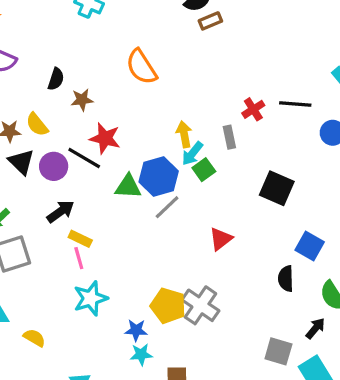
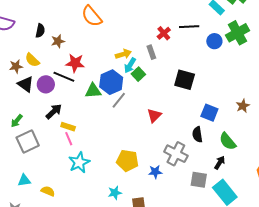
yellow arrow: (184, 134) -> (123, 54), turned 91
gray cross: (200, 305) -> (176, 154), moved
blue star: (136, 330) -> (155, 172), moved

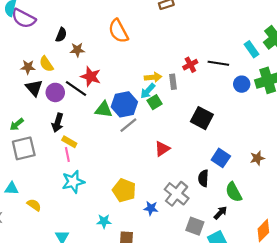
yellow arrow: (123, 54) -> (153, 77), moved
black arrow: (54, 112) -> (58, 123), turned 138

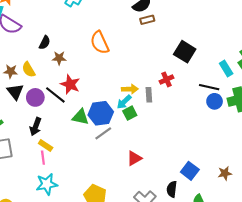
black line: (218, 63) -> (209, 87), moved
black square: (202, 118) -> (185, 52), moved

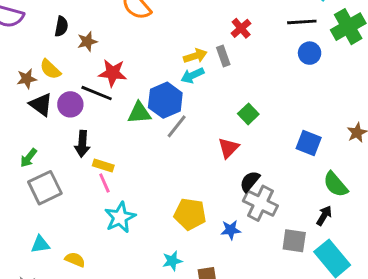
blue circle: (215, 101) -> (310, 53), moved
cyan arrow: (124, 102) -> (192, 75), turned 35
green square: (130, 113) -> (248, 114), moved
black semicircle: (172, 189) -> (250, 181), moved, turned 49

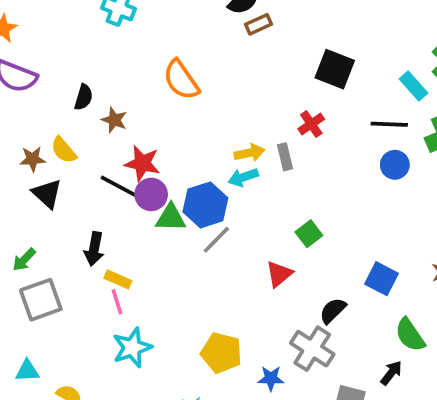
brown star: (87, 42) -> (114, 120), turned 30
purple circle: (70, 104) -> (151, 194), moved
black semicircle: (250, 181) -> (333, 311), moved

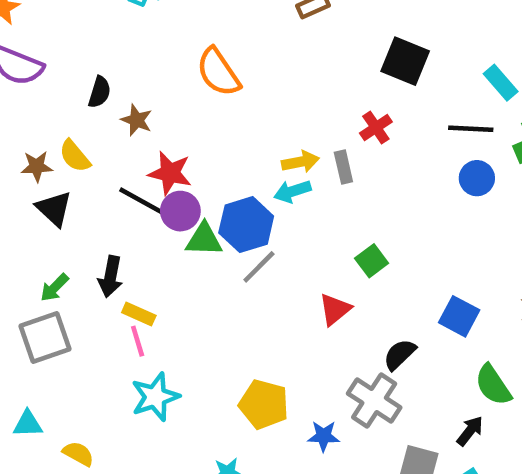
green arrow: (24, 260) -> (54, 288), moved

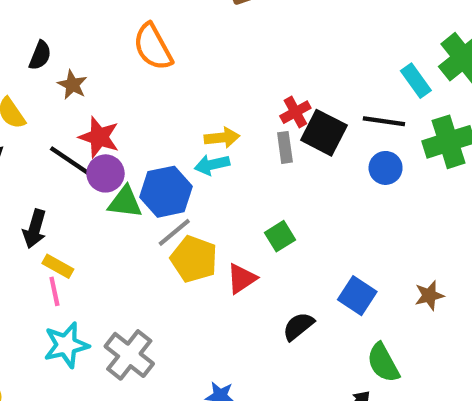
black square: (405, 61) -> (324, 133), moved
gray rectangle: (343, 167) -> (285, 147), moved
gray cross: (374, 400) -> (129, 355), moved
yellow pentagon: (264, 404) -> (194, 259), moved

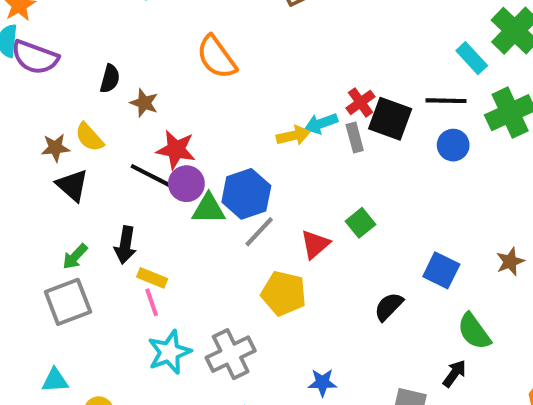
cyan arrow: (212, 165) -> (321, 123), moved
yellow pentagon: (194, 259) -> (284, 293), moved
red triangle: (242, 279) -> (315, 244), moved
gray cross: (129, 355) -> (231, 354), turned 33

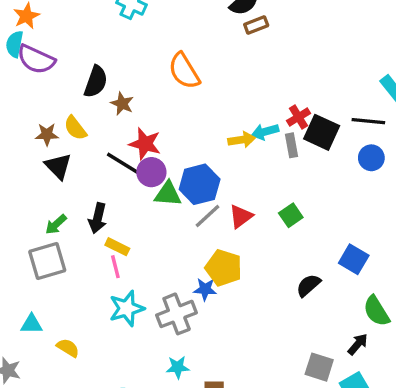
black semicircle: (110, 79) -> (96, 82), size x1.4
red triangle: (315, 244) -> (241, 216), moved
blue star: (322, 383) -> (205, 289), moved

